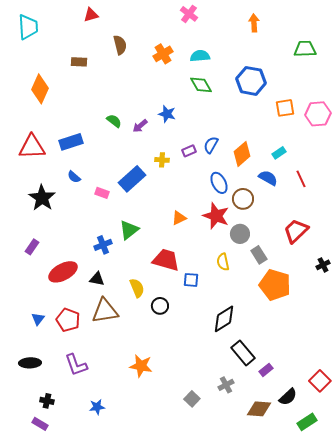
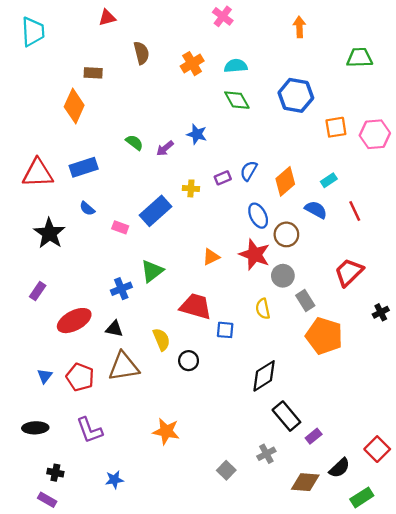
orange diamond: (40, 89) -> (74, 106), moved

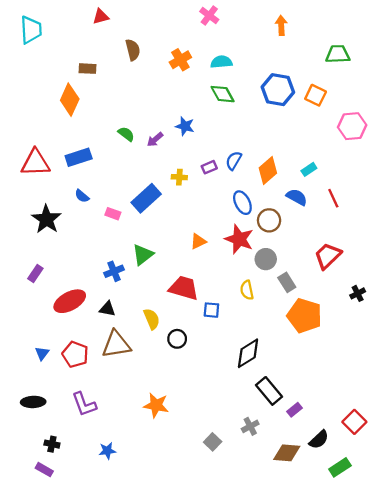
orange square: (336, 127) -> (316, 95), moved, turned 35

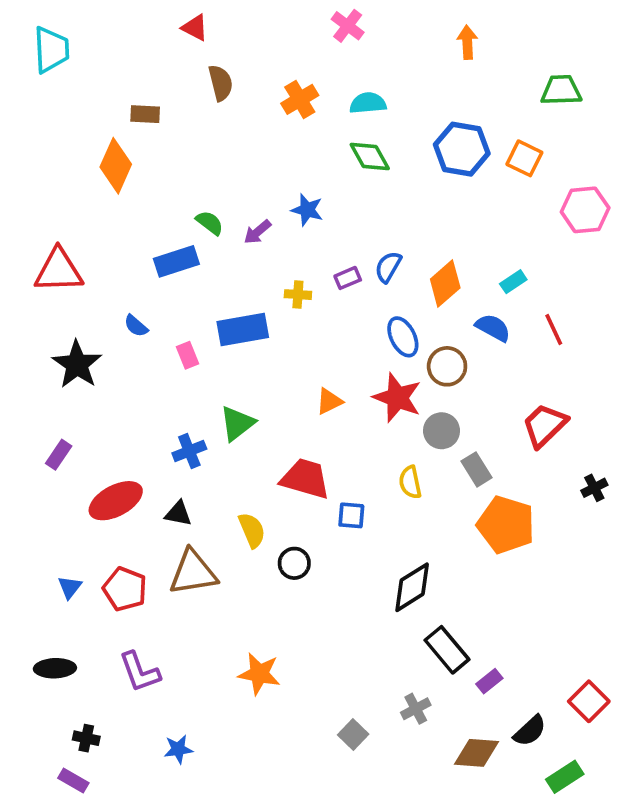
red triangle: (101, 17) -> (195, 28), moved, turned 42
blue rectangle: (79, 157) -> (176, 261), moved
blue rectangle: (146, 198) -> (243, 330), turned 32
pink rectangle: (113, 214) -> (187, 355), turned 48

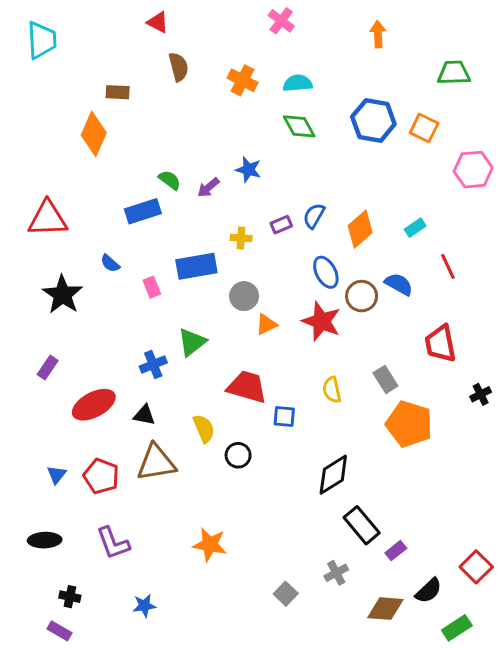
orange cross: (300, 99) -> (243, 80), turned -32
blue semicircle: (493, 328) -> (399, 284), moved
red trapezoid: (545, 425) -> (440, 344), turned -57
gray circle: (442, 431) -> (244, 296), moved

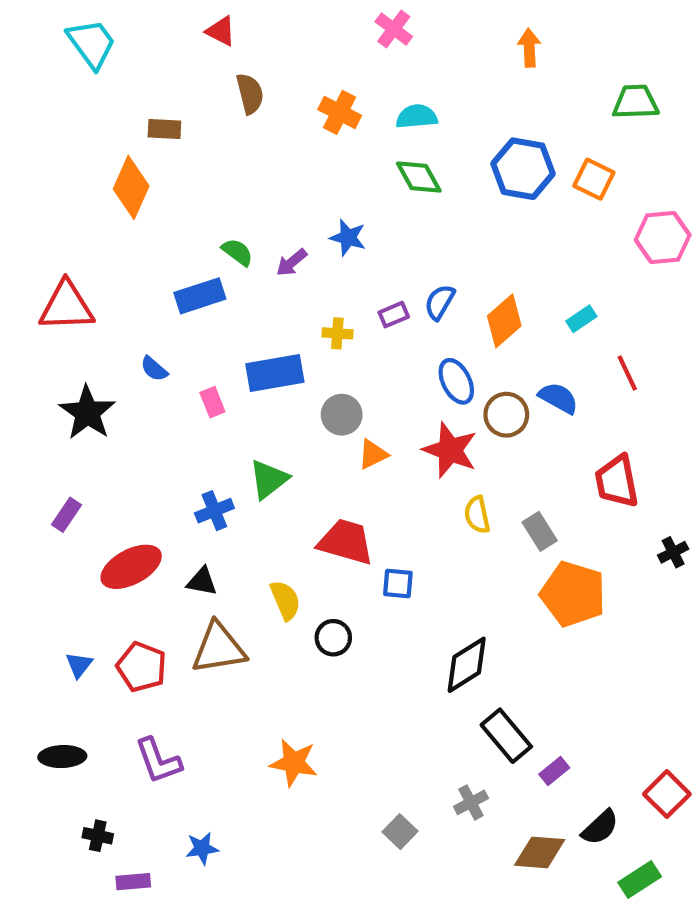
cyan trapezoid: (42, 40) -> (92, 44), moved, turned -33
yellow semicircle: (332, 390) -> (477, 515), moved
purple rectangle: (60, 631) -> (133, 882), moved, turned -35

